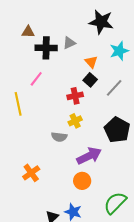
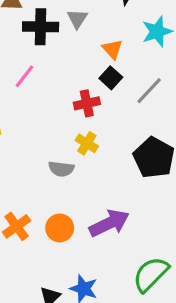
gray triangle: (69, 43) -> (77, 19), turned -32
yellow cross: (75, 121) -> (87, 143), turned -32
purple arrow: (89, 156) -> (109, 223), moved
orange circle: (82, 181) -> (60, 228), moved

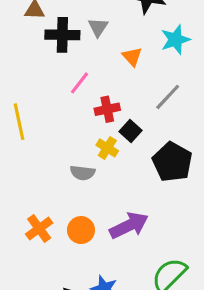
pink line: (25, 76) -> (79, 83), moved
black square: (111, 78) -> (131, 131), moved

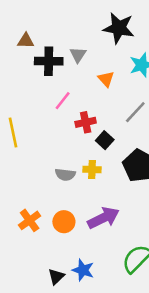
yellow cross: (107, 148) -> (92, 169), moved, turned -30

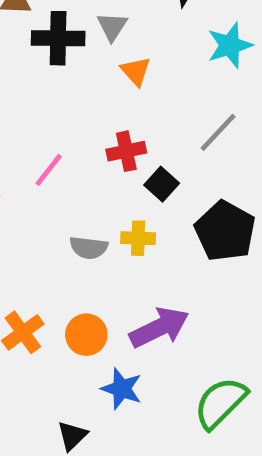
orange triangle: (106, 79) -> (136, 71), moved
pink line: (63, 101) -> (49, 170), moved
blue star: (83, 270) -> (122, 389), moved

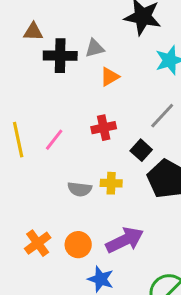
gray triangle: (112, 26) -> (95, 48), turned 42
orange triangle: (136, 71) -> (110, 77), turned 42
black square: (162, 184) -> (141, 150), moved

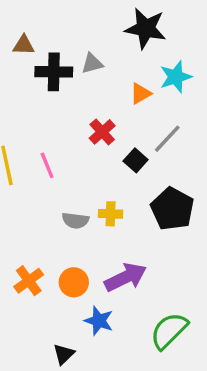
orange triangle: (110, 77) -> (141, 94), moved
red cross: (104, 128) -> (102, 132), moved, turned -30
pink line: (54, 140) -> (47, 165), turned -60
black square: (141, 150) -> (136, 160), moved

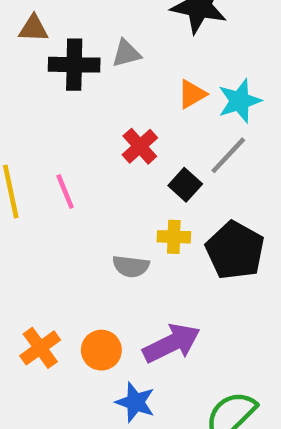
cyan star: (176, 77) -> (240, 101), moved
yellow cross: (111, 214) -> (174, 237), moved
gray semicircle: (75, 221) -> (131, 266), moved

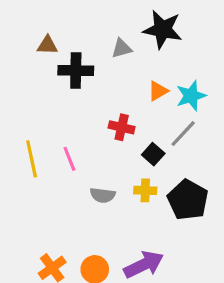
gray triangle: (126, 53) -> (122, 48), moved
red cross: (140, 146) -> (122, 127), turned -35
gray semicircle: (131, 266) -> (103, 195), moved

